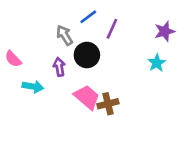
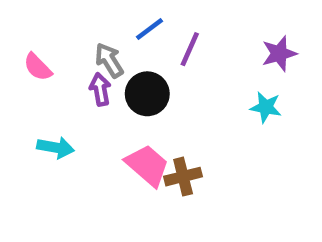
pink semicircle: (13, 59) -> (38, 67), moved
cyan star: (157, 63) -> (266, 107), turned -30
purple arrow: (59, 67) -> (100, 89), moved

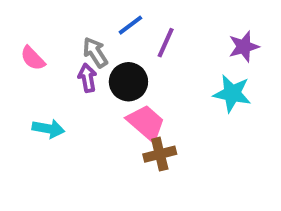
cyan star: (266, 107) -> (232, 93), size x1.4
pink trapezoid: (147, 165) -> (146, 123), moved

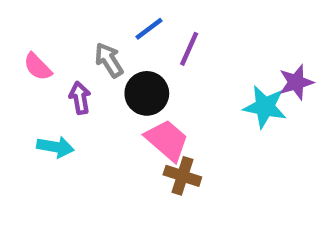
purple star: (244, 47) -> (296, 82), moved
purple arrow: (87, 78) -> (80, 98), moved
brown cross: (160, 154) -> (182, 176), turned 32

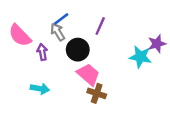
blue line: (149, 29) -> (61, 19), moved
pink semicircle: (38, 67) -> (20, 35), size x1.5
cyan arrow: (55, 147) -> (40, 89), moved

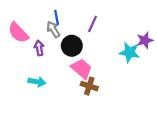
blue line: (61, 19) -> (57, 17), turned -64

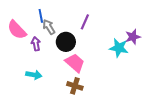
blue line: (57, 17) -> (41, 16), moved
brown cross: (89, 86) -> (75, 86), moved

